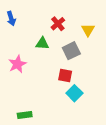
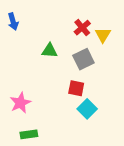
red cross: (58, 24) -> (82, 28), moved
pink star: (17, 64) -> (20, 103), moved

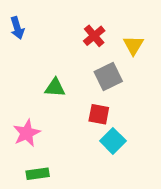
red cross: (82, 28) -> (94, 36), moved
green triangle: (49, 51) -> (55, 88), moved

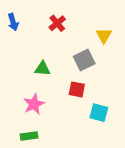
red cross: (94, 36) -> (57, 23), moved
pink star: (27, 133) -> (34, 104), moved
cyan square: (113, 141) -> (99, 113), moved, turned -30

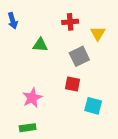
red cross: (57, 23) -> (70, 22), moved, turned 35
green triangle: (43, 69) -> (40, 45), moved

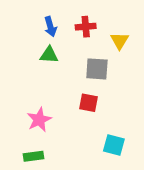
blue arrow: (13, 21) -> (50, 27), moved
gray square: (79, 56) -> (97, 69), turned 30
cyan square: (93, 106) -> (114, 145), moved

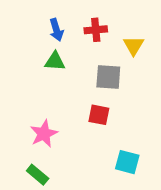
green rectangle: (34, 156) -> (38, 175), turned 48

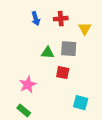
green triangle: (55, 61) -> (48, 53), moved

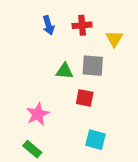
cyan square: (81, 103) -> (95, 140), moved

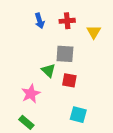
gray square: (93, 66) -> (65, 54), moved
green triangle: (65, 71) -> (48, 70), moved, turned 40

